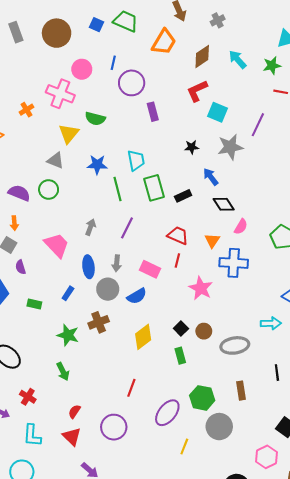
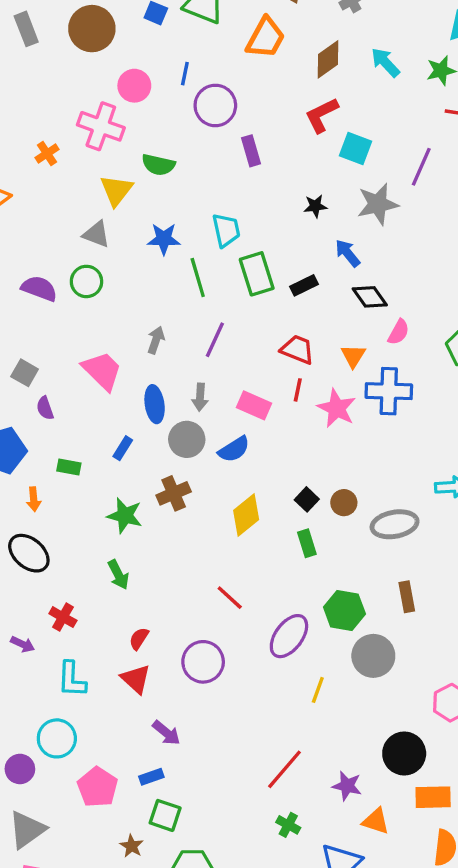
orange arrow: (14, 223) -> (34, 499), moved
pink star: (201, 288) -> (337, 408), moved
red line: (131, 388) -> (230, 598), turned -66

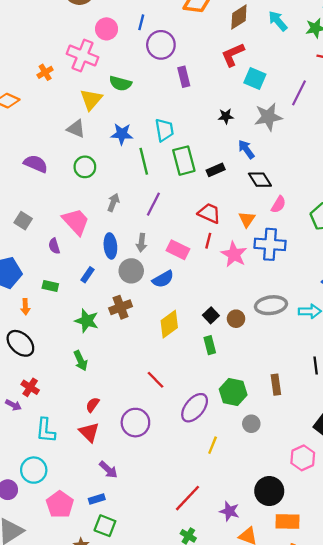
green circle: (86, 281) -> (85, 167), moved
purple semicircle: (45, 408) -> (54, 246), moved
gray ellipse: (395, 524) -> (271, 305), moved
red cross: (63, 617) -> (30, 387), moved
gray circle: (373, 656) -> (251, 424), size x0.6

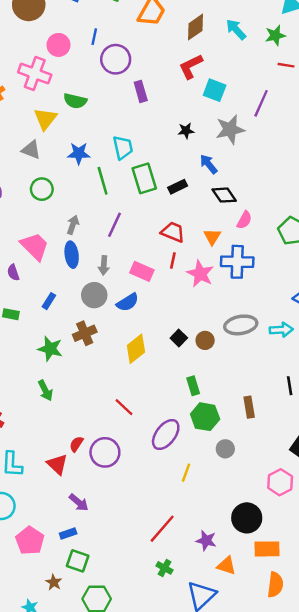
blue ellipse: (110, 246) -> (72, 255), moved
green rectangle: (210, 345) -> (193, 386), moved
red semicircle: (93, 405) -> (76, 444), moved

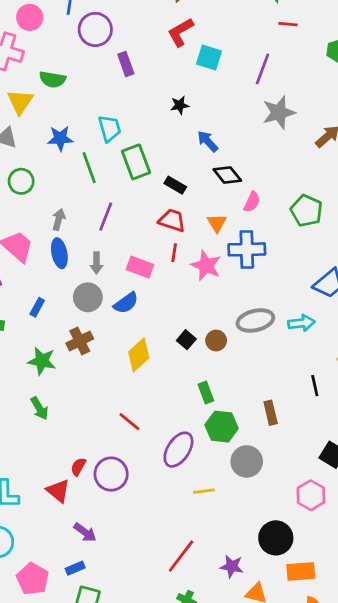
gray star: (230, 130) -> (279, 112), moved
black rectangle: (178, 187) -> (175, 185), moved, turned 60
gray circle: (225, 449) -> (247, 461), size x1.5
yellow line: (186, 473) -> (204, 491), turned 66

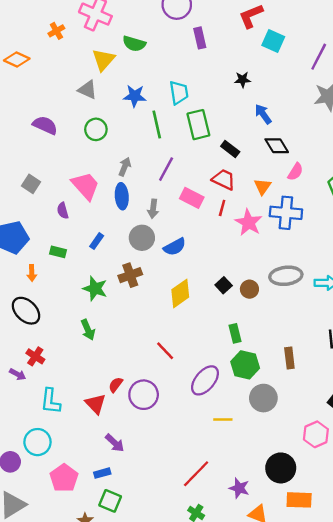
pink rectangle: (140, 267) -> (192, 198), moved

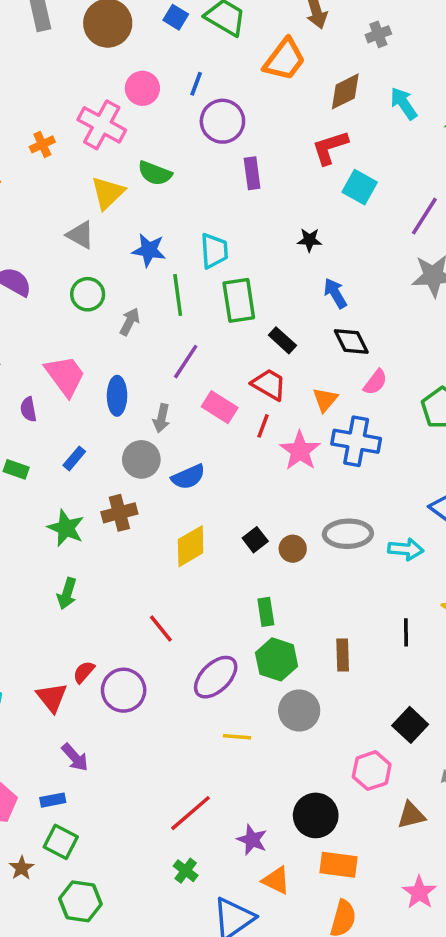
gray arrow: (125, 167) -> (130, 322), moved
green arrow: (88, 330) -> (67, 594), moved, turned 36

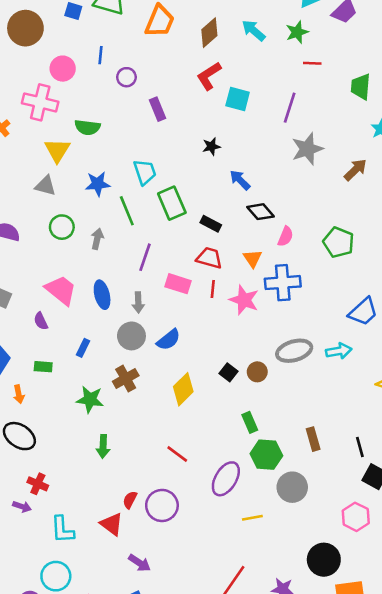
purple circle: (222, 121) -> (126, 77), size x0.6
black line: (406, 632) -> (360, 447), moved

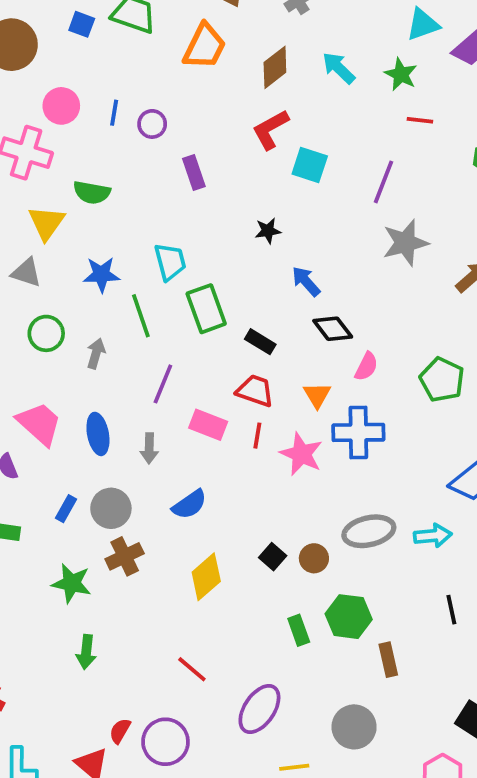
green star: (297, 32) -> (401, 74), turned -30
blue line: (100, 55) -> (114, 113), moved
gray circle: (131, 336) -> (111, 508), moved
black line: (360, 447) -> (451, 610), moved
green hexagon: (266, 455) -> (349, 617), moved

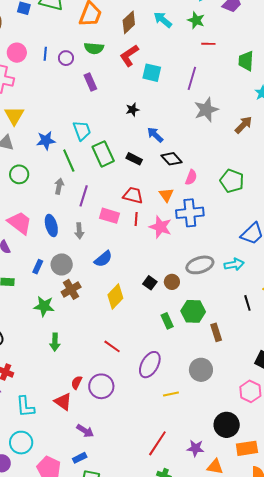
green semicircle: (92, 193) -> (94, 48), moved
black rectangle: (260, 342) -> (134, 159), moved
gray arrow: (96, 353) -> (59, 186), moved

